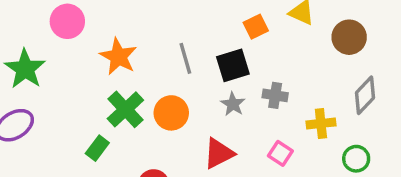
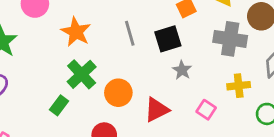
gray cross: (275, 95) -> (230, 39), moved, size x1.6
gray star: (233, 104) -> (182, 70), moved
orange circle: (171, 113) -> (118, 93), moved

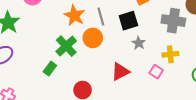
orange star: (76, 32) -> (74, 15), moved
yellow cross: (239, 86) -> (170, 54), moved
orange circle: (118, 93) -> (93, 38), moved

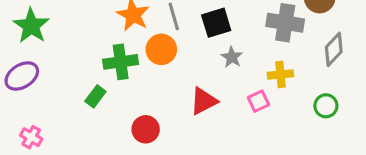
green cross: (66, 46) -> (121, 62), turned 35
pink square: (156, 72) -> (258, 101), turned 32

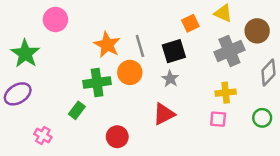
gray cross: (285, 23) -> (229, 51), turned -32
gray star: (232, 57) -> (170, 79), moved
pink square: (258, 101) -> (218, 119), moved, turned 30
pink cross: (31, 137) -> (43, 135), moved

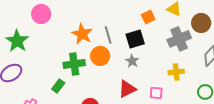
pink square: (218, 119) -> (156, 93), moved

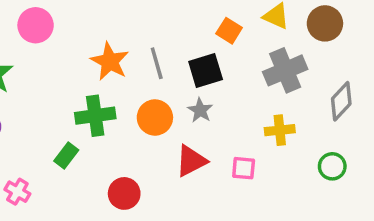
orange square: (148, 17) -> (229, 31), turned -32
brown circle: (201, 23) -> (325, 23), moved
orange circle: (100, 56) -> (155, 118), moved

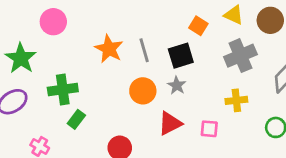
green cross: (95, 116) -> (63, 90), moved

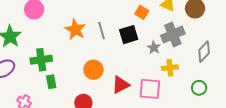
gray star: (177, 85) -> (154, 48), moved
orange circle: (143, 91) -> (93, 70), moved
green rectangle: (76, 119) -> (51, 82), turned -48
pink square: (209, 129) -> (150, 89), size x1.6

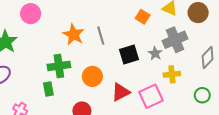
black square: (129, 35) -> (129, 54), moved
green cross: (41, 60) -> (59, 66), moved
pink square: (150, 89) -> (151, 96), turned -30

